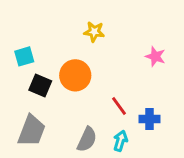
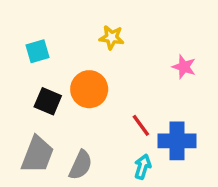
cyan square: (24, 56) -> (37, 51), moved
blue cross: (150, 119) -> (177, 141), size x1.5
gray semicircle: (87, 139) -> (81, 165), moved

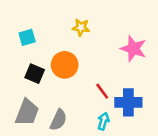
pink star: (184, 67) -> (133, 49), size x1.5

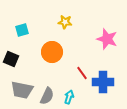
black square: (35, 74) -> (11, 59), moved
gray trapezoid: (27, 112) -> (22, 90), turned 80
cyan arrow: (103, 121) -> (69, 97), moved

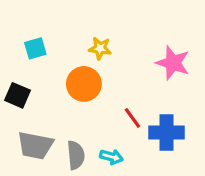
yellow star: (65, 22) -> (100, 48), moved
gray semicircle: (47, 96) -> (76, 155), turned -30
cyan arrow: (69, 97) -> (111, 157), turned 88

